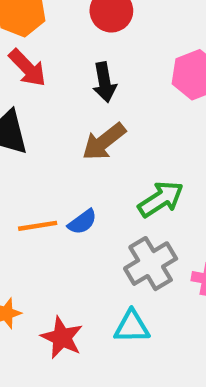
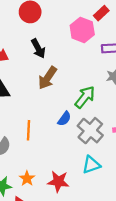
blue semicircle: (82, 222) -> (64, 119), moved
orange line: (38, 226) -> (28, 130), turned -60

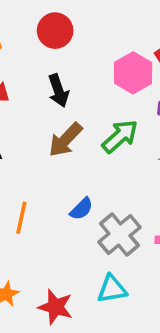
green arrow: (85, 97) -> (120, 136), moved

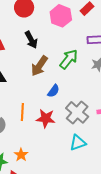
pink hexagon: (133, 73) -> (61, 16), moved
blue semicircle: (81, 209) -> (53, 91), moved
red star: (55, 307) -> (46, 118), moved

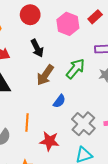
red star: (46, 118) -> (49, 141), moved

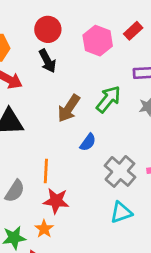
black arrow: (37, 48) -> (47, 61), moved
red star: (49, 141) -> (56, 201), moved

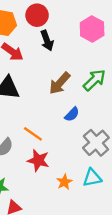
red circle: (48, 29) -> (37, 15), moved
orange line: (46, 171) -> (33, 134), turned -66
orange star: (44, 229) -> (64, 182), moved

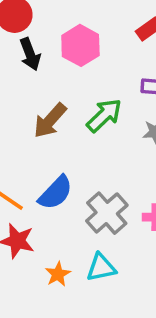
pink hexagon: (92, 29) -> (80, 45), moved
blue semicircle: (72, 114) -> (56, 193), moved, size x1.5

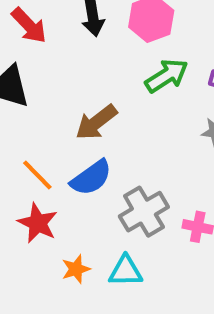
green arrow: (104, 115) -> (167, 76), moved
brown arrow: (50, 121) -> (96, 122), moved

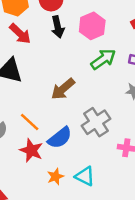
blue semicircle: (91, 178) -> (60, 138), moved
gray cross: (144, 212) -> (96, 122), moved
cyan triangle: (126, 271) -> (85, 176), turned 30

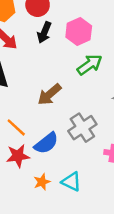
black arrow: (58, 27) -> (44, 32), turned 35
red star: (31, 150) -> (18, 156), turned -30

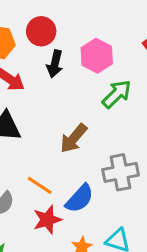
gray cross: (82, 128) -> (121, 172), turned 32

